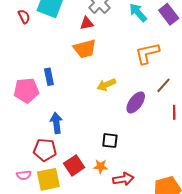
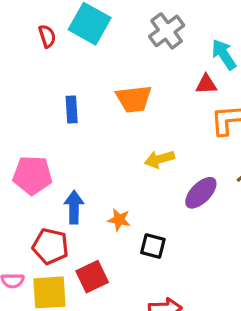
red triangle: (87, 23) -> (206, 84), moved
blue rectangle: (49, 77) -> (72, 110), moved
pink pentagon: (26, 90) -> (32, 175), moved
orange star: (101, 166) -> (119, 220), moved

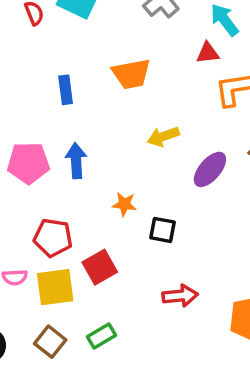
blue arrow: (74, 207) -> (76, 161), moved

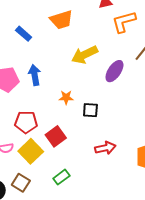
blue rectangle: (66, 90) -> (24, 34), turned -35
yellow arrow: (163, 136) -> (85, 55), size x1.4
yellow square: (55, 287) -> (31, 151), turned -30
brown square: (50, 342) -> (21, 183), moved

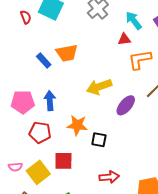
orange trapezoid: (61, 20) -> (67, 53), moved
orange star: (66, 97) -> (77, 125), size x1.5
red pentagon: (26, 122) -> (40, 132), moved
red square: (56, 136) -> (63, 161), turned 30

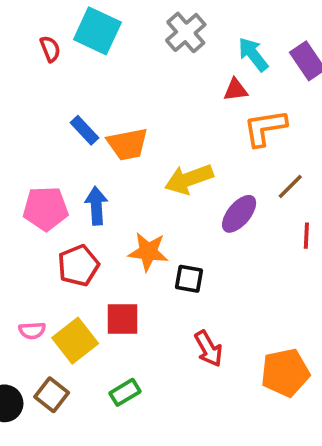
orange trapezoid: (67, 53) -> (127, 144), moved
red pentagon: (40, 132) -> (78, 266), turned -30
red arrow: (109, 177) -> (208, 349), turned 66

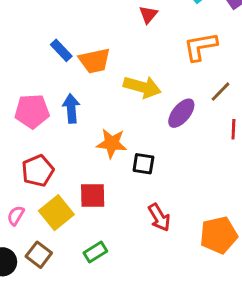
red triangle: (236, 90) -> (148, 15), moved, turned -42
yellow arrow: (189, 179) -> (142, 87), turned -144
red pentagon: (78, 266) -> (38, 171), moved
pink semicircle: (32, 331) -> (16, 215), moved, turned 126

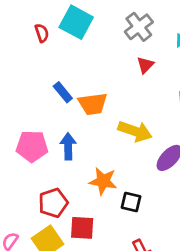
red pentagon: (38, 171) -> (53, 203), moved

